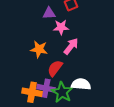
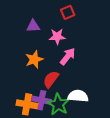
purple triangle: (49, 13) -> (33, 26), moved
orange star: (39, 49) -> (34, 59), turned -30

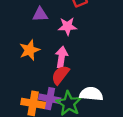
pink arrow: (68, 56) -> (62, 57), moved, turned -30
orange star: (34, 59) -> (30, 50), moved

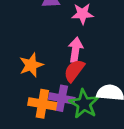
orange star: (30, 50) -> (31, 65), moved

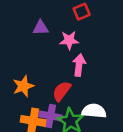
pink arrow: (76, 50) -> (79, 65), moved

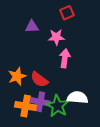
red semicircle: (62, 91) -> (39, 79), moved, turned -90

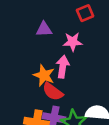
pink arrow: (65, 58) -> (63, 67), moved
orange star: (17, 76) -> (44, 75), moved, turned -30

